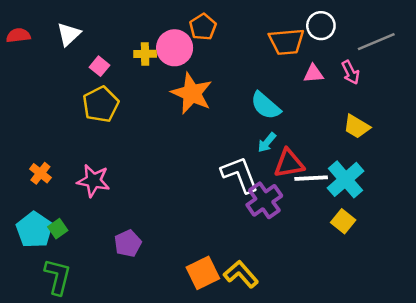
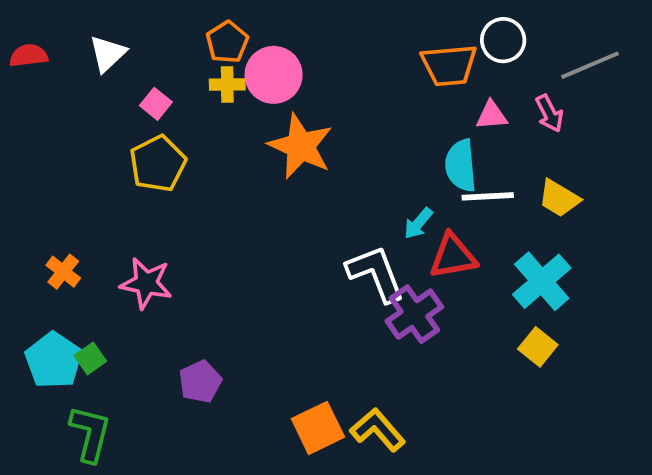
orange pentagon: (203, 27) -> (227, 42), moved
cyan semicircle: (266, 106) -> (461, 166), moved, turned 44
white line: (311, 178) -> (488, 196), moved

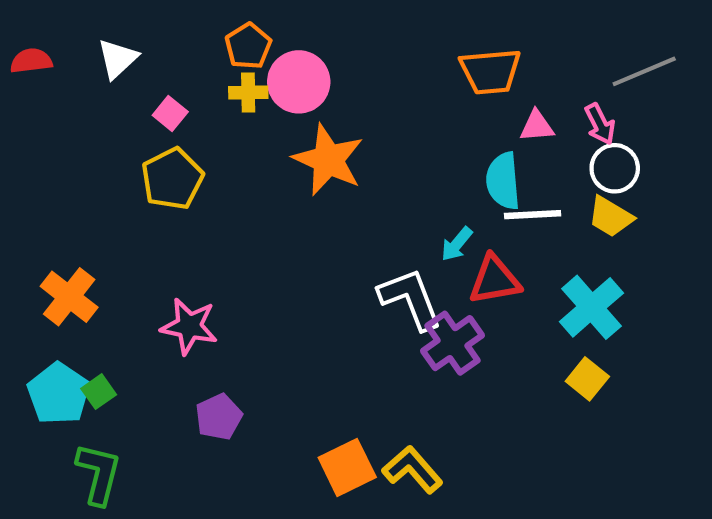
white circle: (503, 40) -> (615, 168), moved
orange cross: (63, 272) -> (69, 297), size x1.5
pink star: (146, 283) -> (189, 326), moved

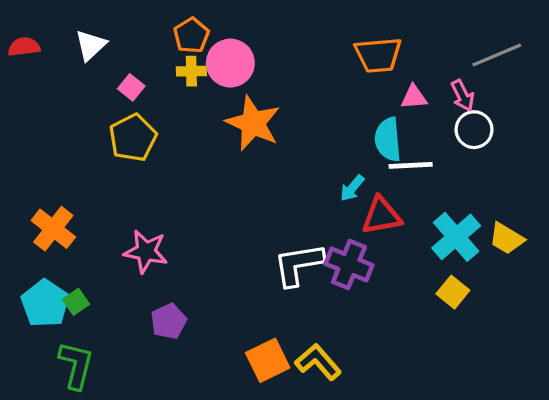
yellow trapezoid: (610, 217) -> (506, 238), moved
white L-shape: (410, 299) -> (299, 264), moved, turned -78
purple cross: (452, 343) -> (349, 264), turned -33

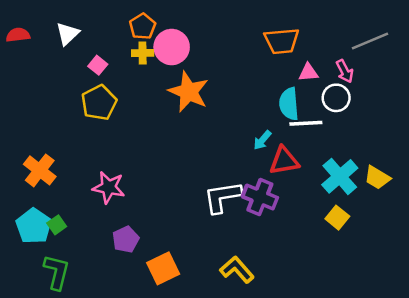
white circle: (474, 130) -> (336, 98), moved
orange square: (268, 360) -> (163, 268), moved

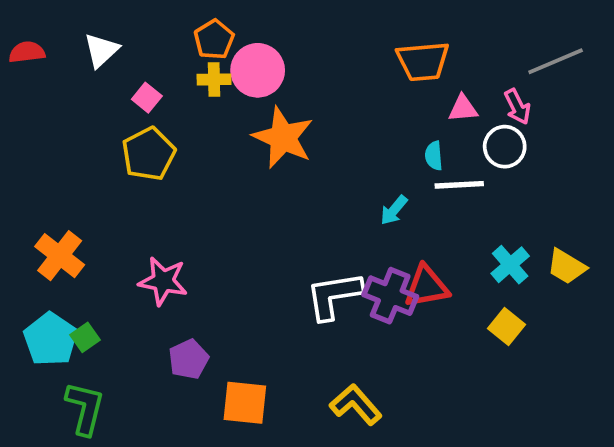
cyan semicircle: (289, 104) -> (434, 156), size x0.6
red triangle: (284, 161) -> (427, 287), moved
cyan cross: (340, 176) -> (510, 265), size x0.7
orange square: (163, 268) -> (245, 403), turned 32

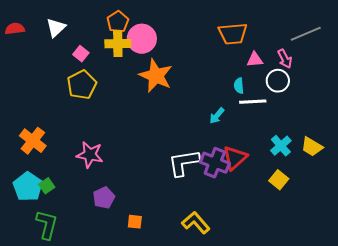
yellow cross: (214, 79) -> (118, 44), size x1.4
red triangle: (427, 287) -> (235, 158), turned -32
orange square: (245, 403) -> (135, 222), size x0.6

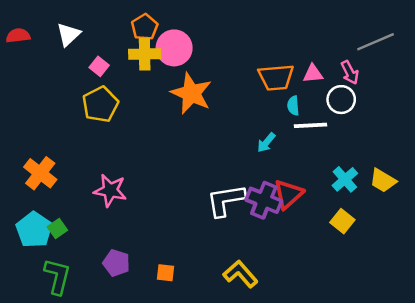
orange trapezoid: (233, 34) -> (276, 77), moved
purple pentagon: (104, 198) -> (116, 263), moved, turned -30

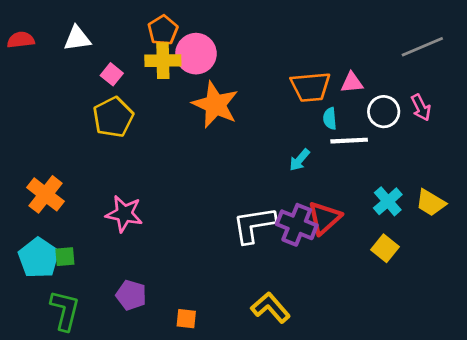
white triangle: (68, 34) -> (77, 38), turned 35
pink arrow: (350, 72) -> (421, 107), moved
green square: (57, 229) -> (65, 257), turned 30
orange square: (165, 273) -> (186, 319), moved

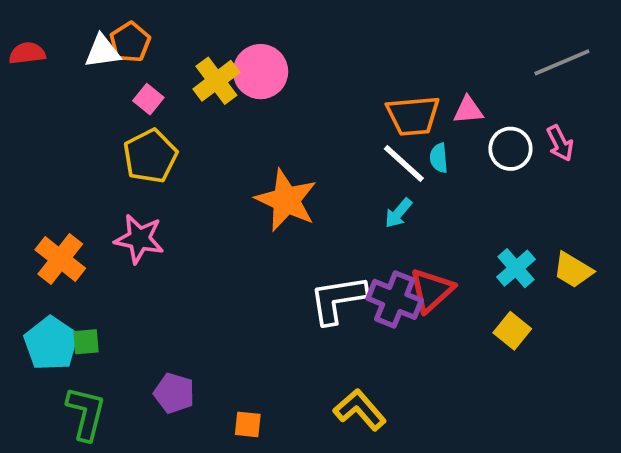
orange pentagon: (163, 30) -> (130, 42), moved
yellow cross: (163, 61) -> (216, 81), turned -36
orange star: (215, 105) -> (286, 200), moved
white line: (349, 141) -> (404, 163), moved, turned 45
pink star: (124, 214) -> (139, 239), moved

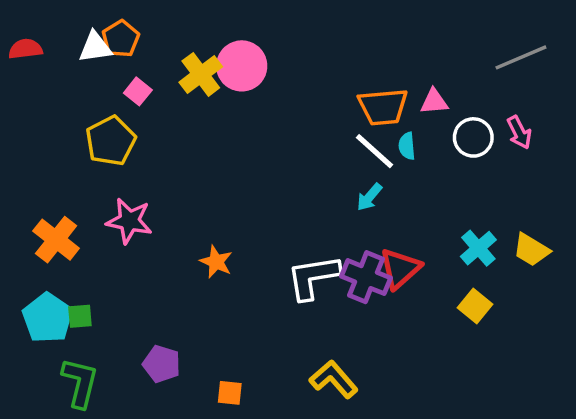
yellow pentagon: (150, 156) -> (111, 141), moved
orange star: (286, 200) -> (216, 262), moved, size x0.6

